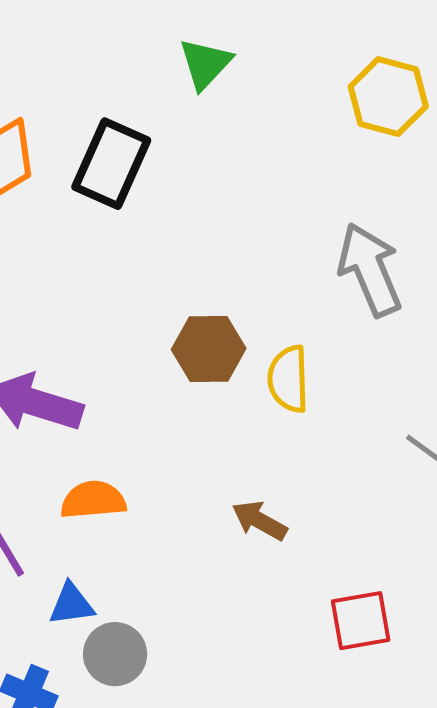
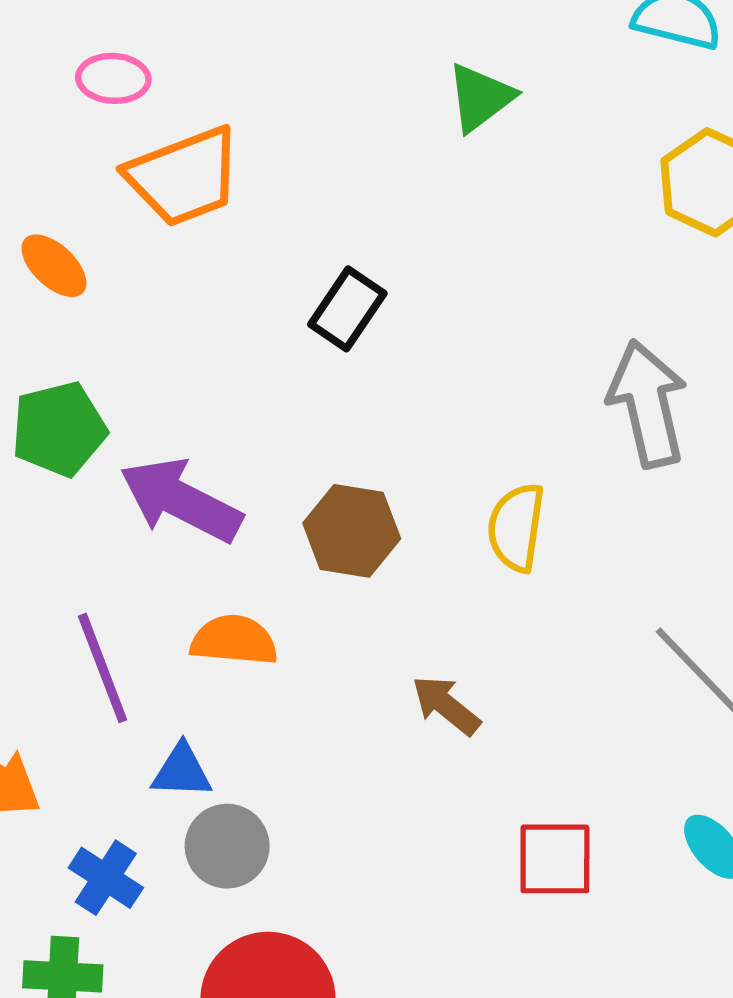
black rectangle: (111, 164) -> (347, 309), moved, size x0.7
brown hexagon: (209, 349) -> (352, 531), moved

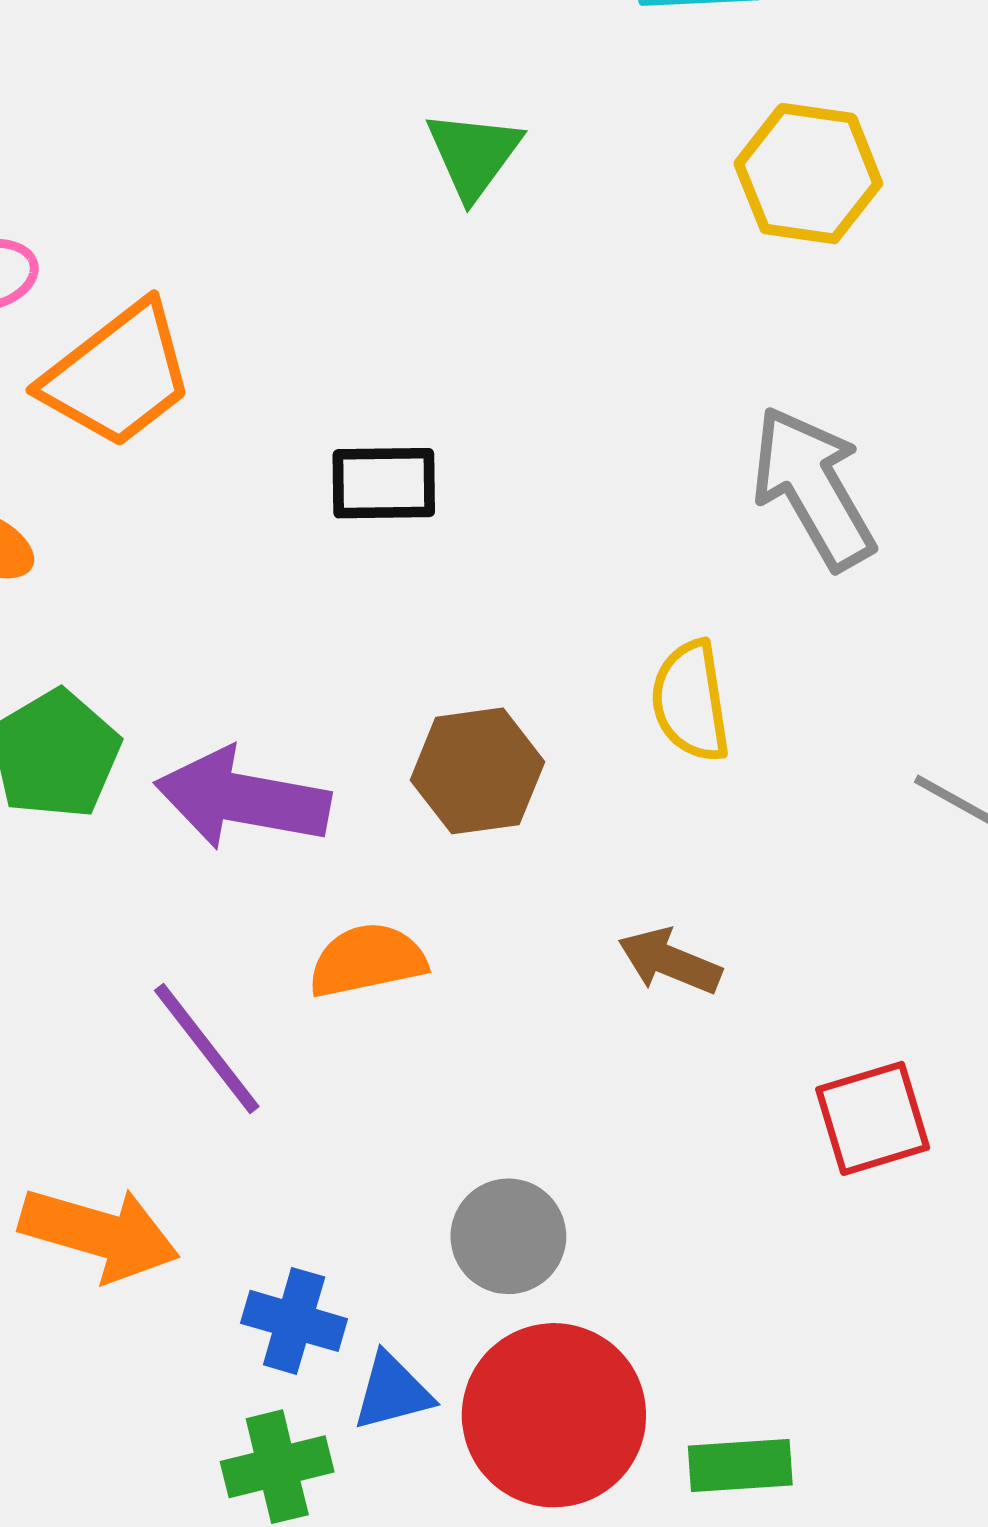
black rectangle: (347, 309) -> (384, 483), turned 72
blue triangle: (182, 771) -> (392, 1392), moved
gray circle: (227, 846) -> (508, 1236), moved

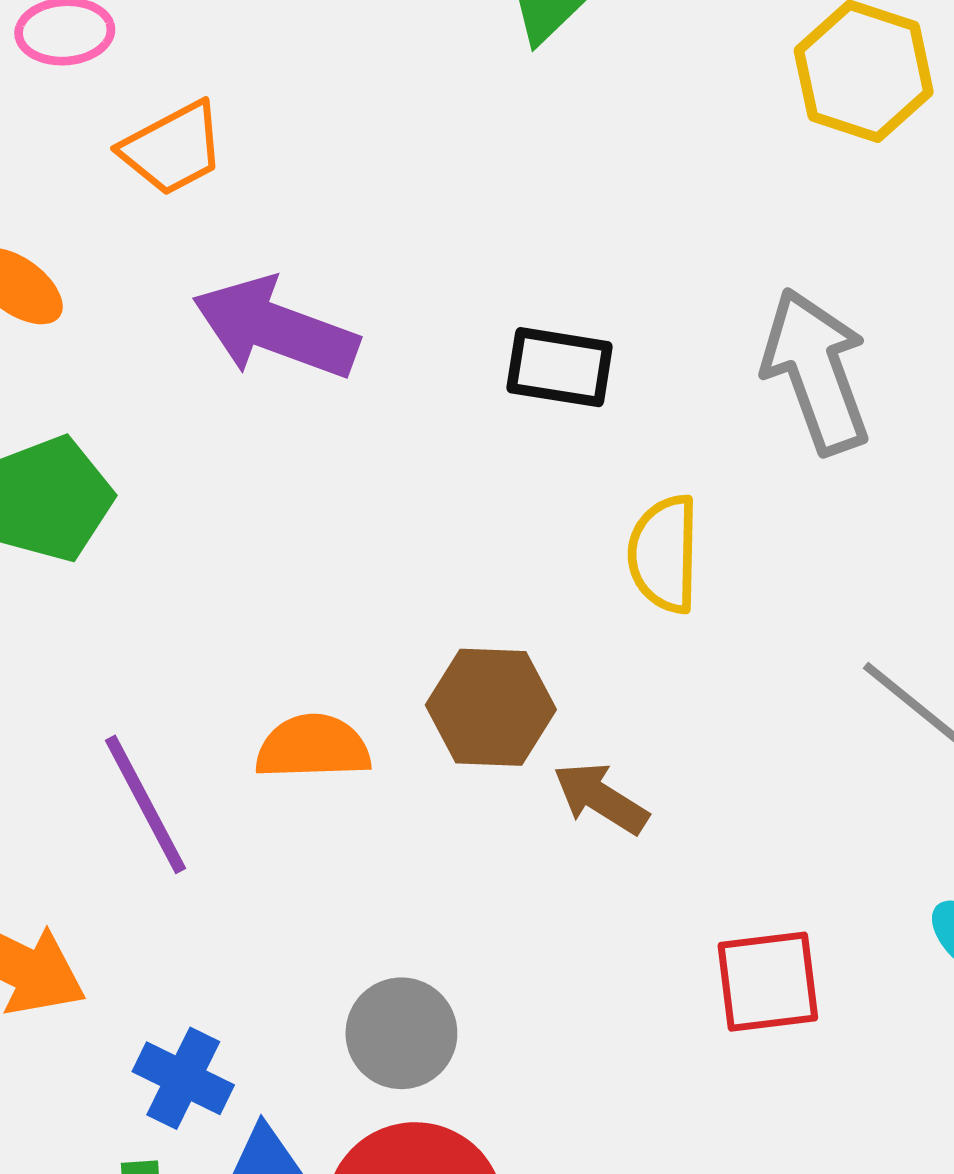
orange trapezoid: (118, 375) -> (173, 148), size x0.7
black rectangle: (384, 483) -> (560, 367), moved
brown hexagon: (477, 771) -> (491, 707), moved
purple arrow: (242, 799) -> (275, 328), moved

